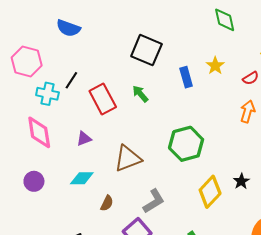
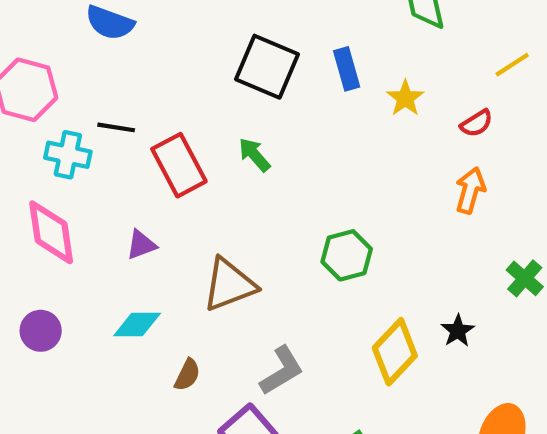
blue rectangle: (186, 77) -> (347, 69), moved
black line: (71, 80) -> (116, 127), turned 66
green hexagon: (186, 144) -> (347, 255), size x0.7

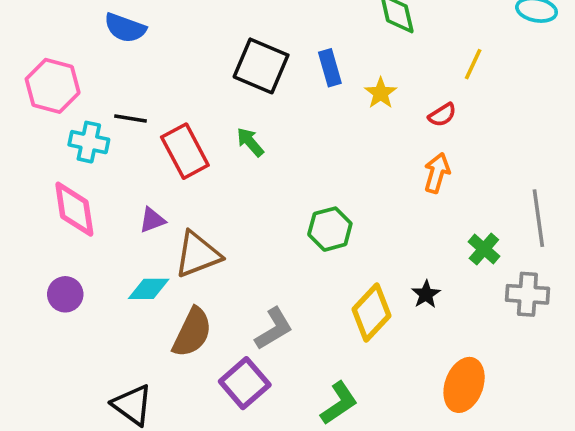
yellow line: (512, 65) -> (473, 64), turned -32
brown triangle: (229, 285) -> (198, 254), moved
brown semicircle: (187, 375) -> (192, 332), size x1.8

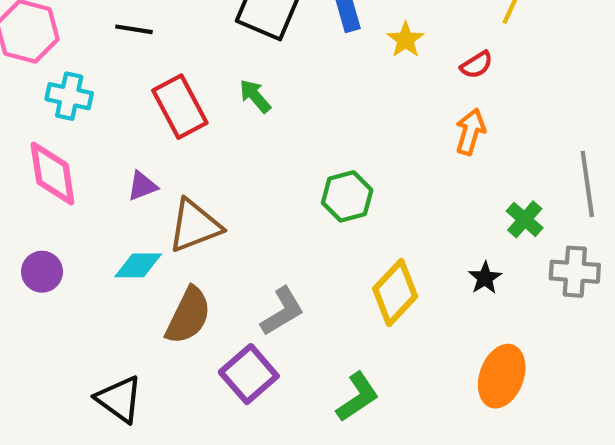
black line: (131, 118) -> (134, 29), moved
black star: (426, 294) -> (485, 278), moved

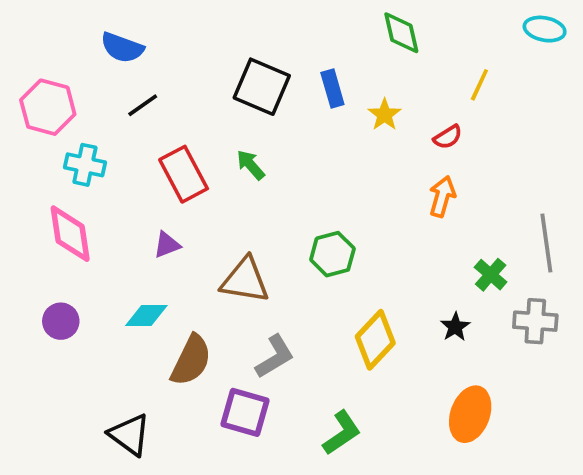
black line: (134, 29) -> (143, 105), turned -44
purple triangle: (142, 186) -> (167, 245), moved
brown triangle: (195, 226) -> (245, 280), moved, turned 30
purple square: (249, 374) -> (245, 412), turned -33

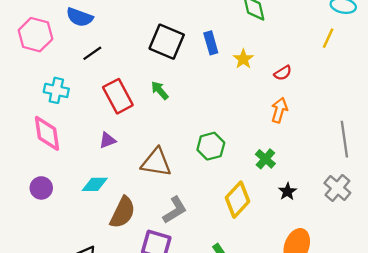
yellow line: (479, 85) -> (328, 38), moved
pink hexagon: (48, 107) -> (35, 35), moved
green cross: (491, 275) -> (265, 159), moved
gray cross: (535, 321) -> (337, 188), turned 36

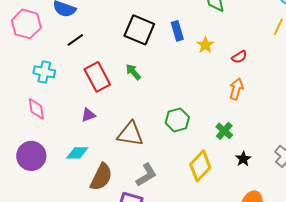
pink diamond: (47, 133) -> (36, 109), size x0.7
purple circle: (41, 188) -> (31, 156), size x1.5

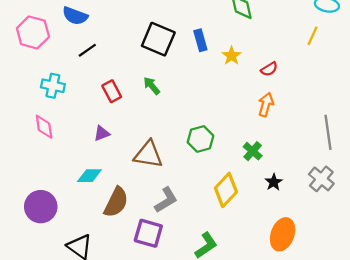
red rectangle: (97, 77) -> (112, 91), size x0.7
purple circle: (31, 156) -> (41, 207), moved

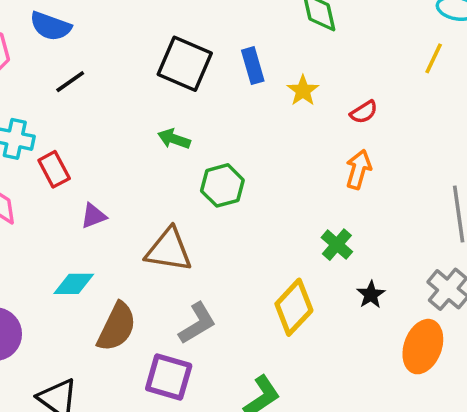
green arrow: (152, 86) -> (174, 139), turned -30
red rectangle: (112, 91) -> (54, 169), moved
green hexagon: (200, 139) -> (222, 185), moved
orange ellipse: (283, 234) -> (423, 347), moved

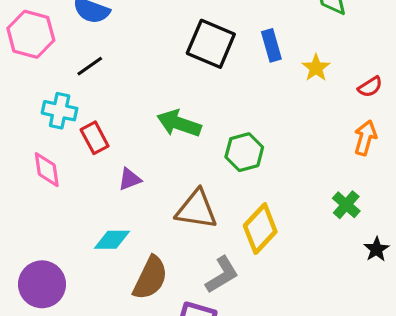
black line: (70, 82) -> (90, 66), moved
green arrow: (174, 139) -> (179, 123), moved, size x1.5
yellow diamond: (294, 307) -> (260, 229), moved

